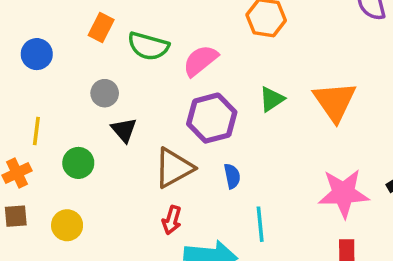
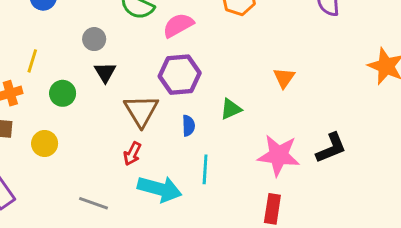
green triangle: (272, 99) -> (231, 109), moved
orange triangle: (335, 101) -> (284, 78), size x0.6
brown triangle: (174, 168) -> (141, 111), turned -42

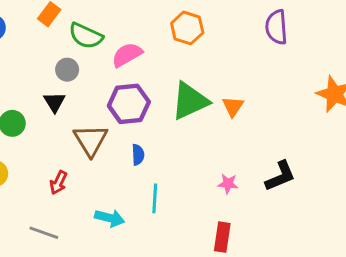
gray circle: (94, 39) -> (67, 70), moved
green triangle: (231, 109) -> (190, 101), moved, size x1.8
red arrow: (132, 154) -> (58, 183), moved
pink star: (279, 155) -> (228, 184), size x0.5
cyan arrow: (160, 189) -> (110, 218), size x0.7

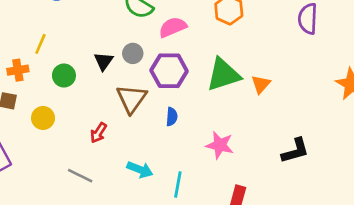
gray circle: (67, 70) -> (133, 53), moved
pink star: (228, 184) -> (220, 145), moved, size x1.5
cyan line: (155, 198) -> (178, 184), moved

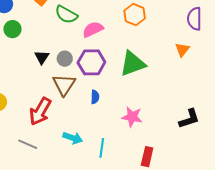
gray circle: (133, 53) -> (65, 59), moved
green circle: (64, 76) -> (12, 29), moved
orange triangle: (261, 84) -> (182, 50), moved
red arrow: (98, 133) -> (40, 111), size x1.8

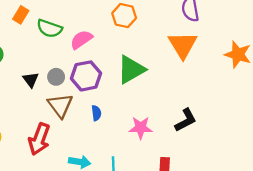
orange triangle: (182, 50) -> (183, 45), size x1.8
black L-shape: (189, 119) -> (186, 120), moved

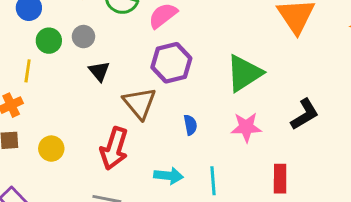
green triangle: (131, 70) -> (244, 73), moved
gray circle: (56, 77) -> (83, 37), moved
blue semicircle: (96, 113) -> (190, 125), moved

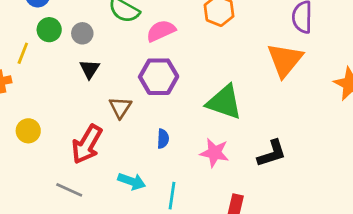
green triangle: (244, 73) -> (224, 102), turned 39
brown triangle: (140, 103) -> (120, 107), size x0.7

